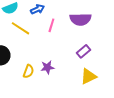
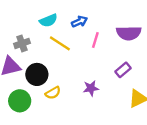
purple rectangle: (83, 51) -> (123, 70), moved
yellow semicircle: (28, 71) -> (53, 93), moved, turned 40

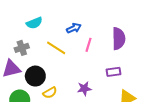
cyan semicircle: (48, 20) -> (34, 23), moved
purple semicircle: (129, 33) -> (119, 39), turned -90
purple rectangle: (123, 70) -> (113, 72), turned 32

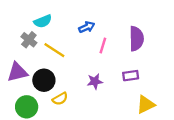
gray cross: (22, 48) -> (29, 40), moved, turned -32
yellow line: (56, 48) -> (54, 50), moved
purple star: (84, 89) -> (95, 81), moved

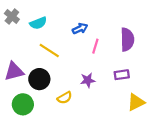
gray cross: (29, 40) -> (12, 16), moved
yellow semicircle: (60, 99) -> (65, 98), moved

